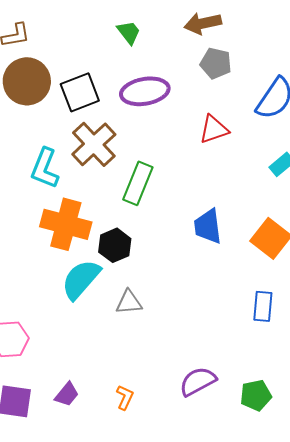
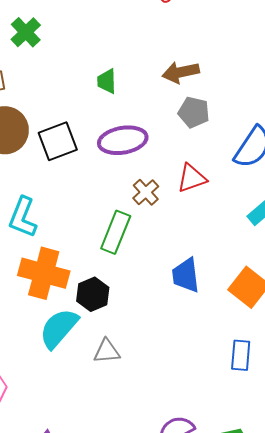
green trapezoid: (129, 32) -> (107, 81), turned -144
brown cross: (94, 144) -> (146, 192), moved, size x0.6

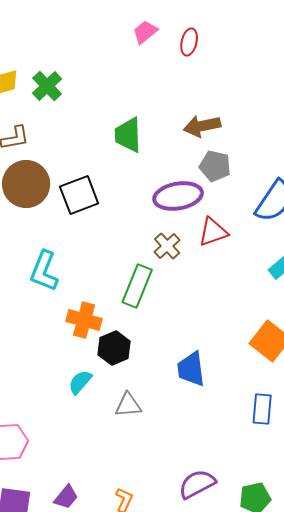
green trapezoid: (107, 81) -> (128, 135), size x1.4
purple ellipse: (123, 140) -> (178, 196), moved
orange cross: (44, 273) -> (84, 320), moved, size x0.7
blue trapezoid: (186, 275) -> (191, 369), moved
cyan semicircle: (59, 328) -> (80, 382), size x0.6

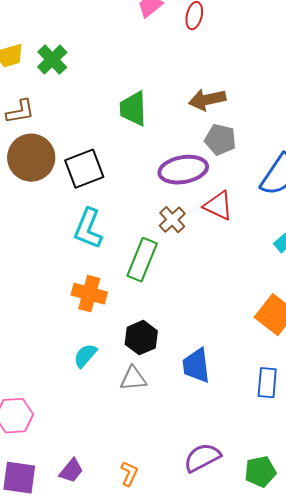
red triangle: (213, 232) -> (218, 206), turned 44
cyan L-shape: (44, 271) -> (88, 229), moved
black hexagon: (114, 348) -> (141, 338), moved
blue trapezoid: (191, 369) -> (196, 366), moved

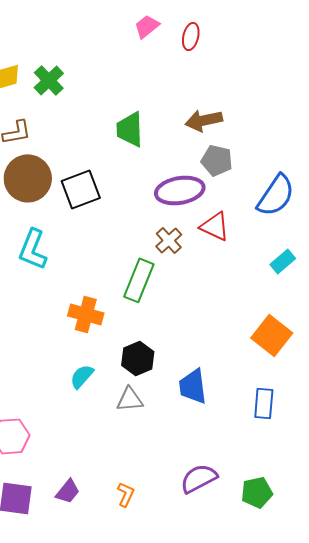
cyan L-shape: (88, 229) -> (33, 249), moved

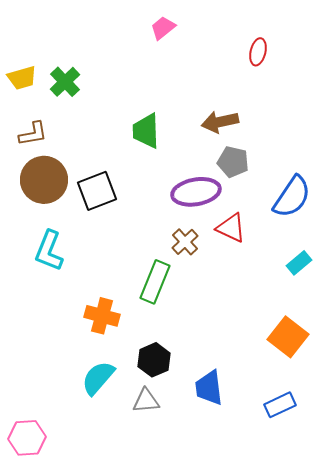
red ellipse: (191, 36) -> (258, 52), moved
cyan semicircle: (82, 376) -> (98, 378), size x1.4
blue rectangle: (264, 403) -> (280, 405), turned 60

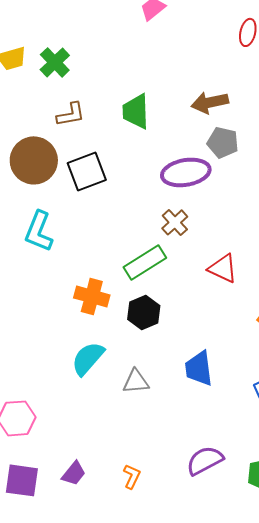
brown L-shape: (33, 134) -> (71, 114), moved
red triangle: (231, 228) -> (223, 268), moved
green rectangle: (155, 282) -> (145, 262), turned 36
black hexagon: (154, 360) -> (144, 312), moved

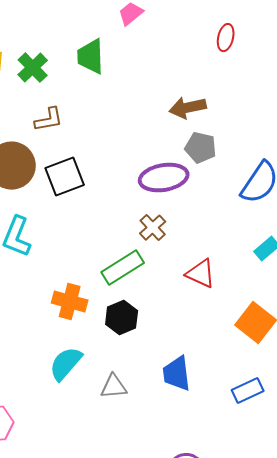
green trapezoid: (136, 111) -> (91, 57), moved

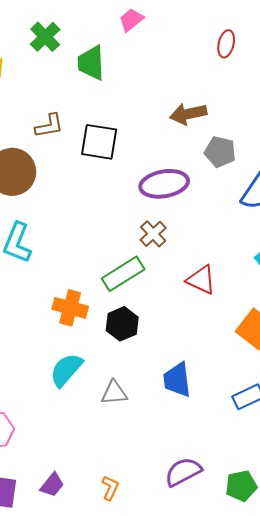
green cross: (33, 68) -> (45, 37), moved
gray pentagon: (201, 148) -> (220, 152), moved
black square: (65, 177) -> (99, 142), moved, turned 30

